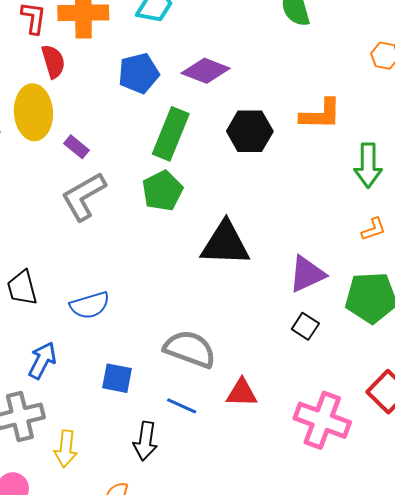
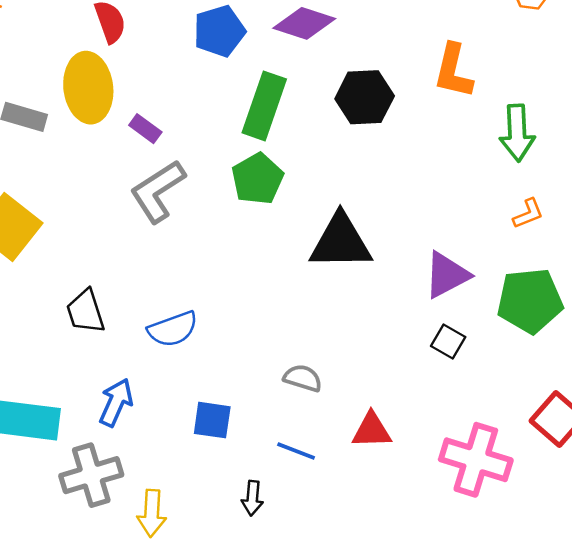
orange L-shape: (321, 114) -> (453, 71), turned 105
gray semicircle: (190, 349) -> (303, 378), size x0.6
black arrow: (145, 441) -> (252, 498), size x0.7

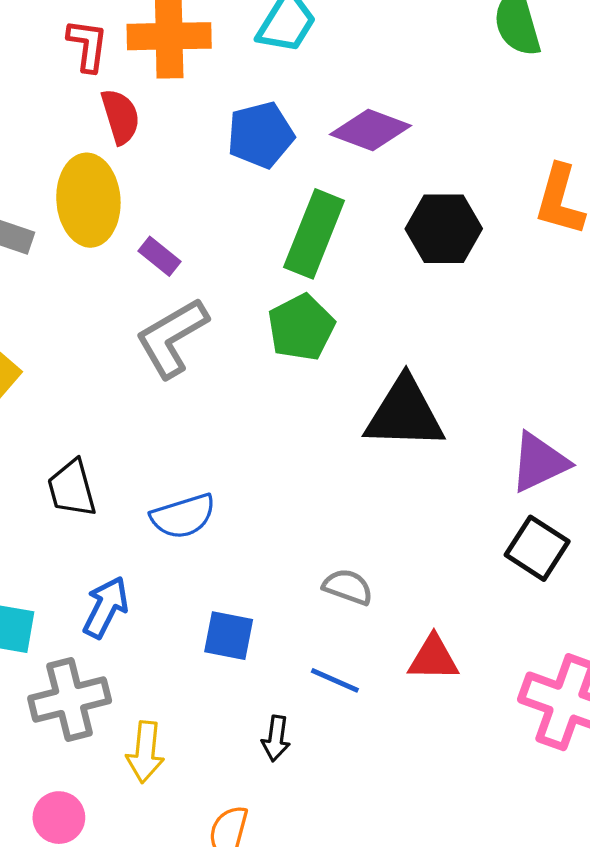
black square: (448, 342) -> (537, 548), size x1.4

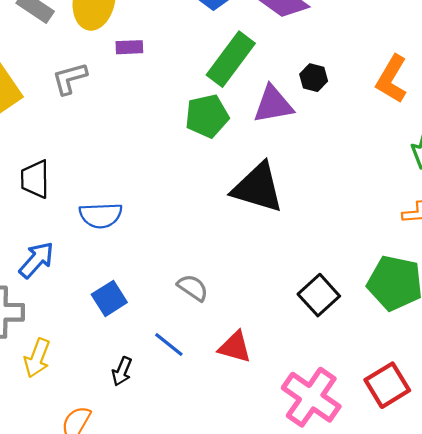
black hexagon: (444, 229) -> (314, 78), size x0.6
purple rectangle: (159, 256) -> (129, 47), turned -56
gray L-shape: (172, 338) -> (70, 78), moved, size x0.7
purple triangle: (539, 462) -> (273, 104), moved
blue square: (229, 636) -> (109, 298), turned 32

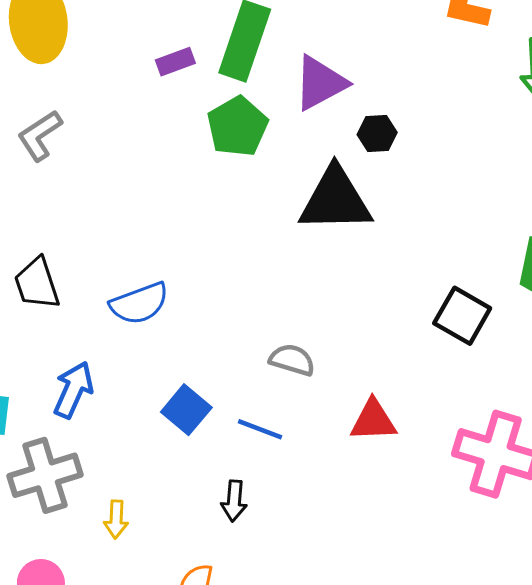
purple rectangle: (129, 47) -> (175, 62), moved
black hexagon: (314, 78) -> (377, 133), moved
blue line: (169, 345) -> (260, 429), moved
yellow arrow: (37, 358) -> (116, 519), size x0.7

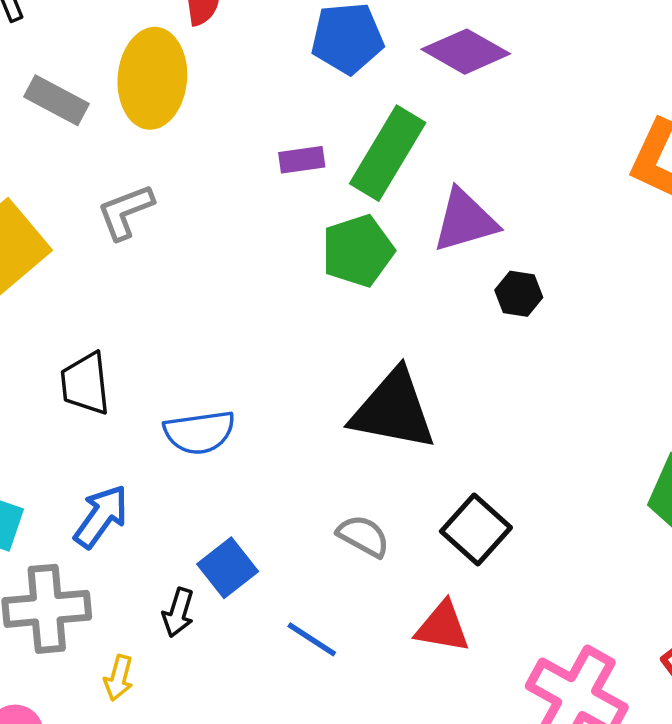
black triangle: (335, 200) -> (393, 410), moved
black square: (462, 316) -> (476, 529), moved
blue line: (260, 429) -> (312, 639), moved
black arrow: (234, 501) -> (178, 612), moved

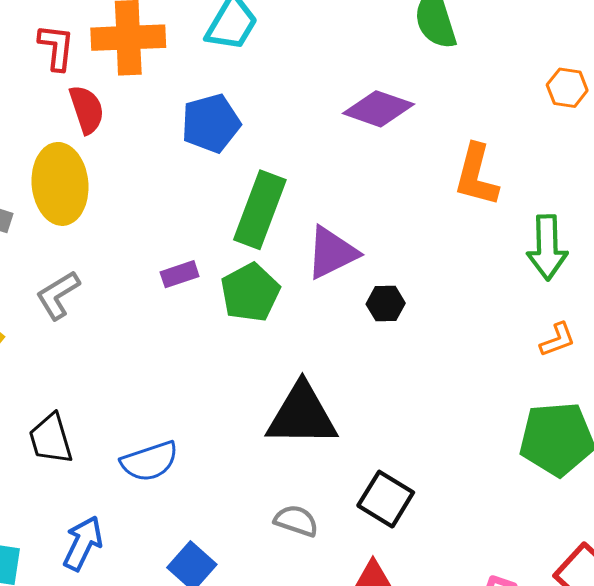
purple diamond: (466, 52) -> (378, 109), moved
purple rectangle: (302, 160) -> (180, 274), moved

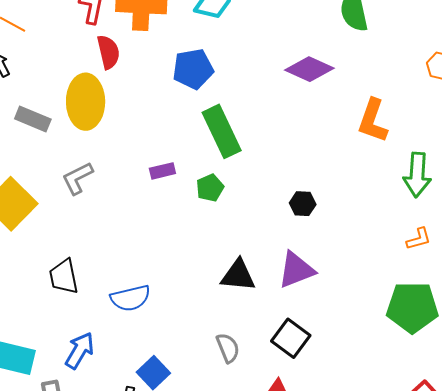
green rectangle: (260, 210) -> (222, 131), turned -51
purple triangle: (332, 253) -> (296, 270), moved
green pentagon: (250, 292) -> (210, 188), size x0.7
black triangle: (302, 415) -> (238, 275), size x0.7
gray semicircle: (296, 521) -> (228, 348), turned 44

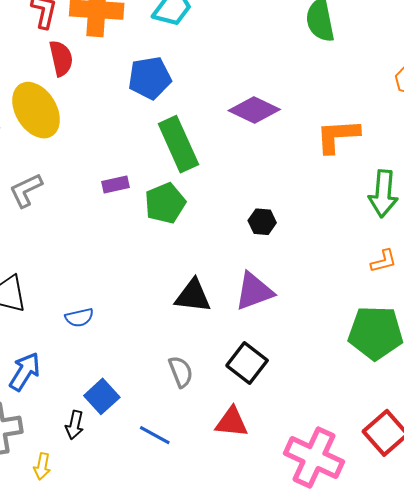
purple diamond: (309, 69) -> (254, 110), moved
yellow ellipse: (86, 102) -> (36, 110), turned -32
orange L-shape: (373, 121) -> (338, 136), turned 66
green pentagon: (210, 188) -> (165, 203), size x1.4
blue semicircle: (130, 298) -> (79, 318), size x0.7

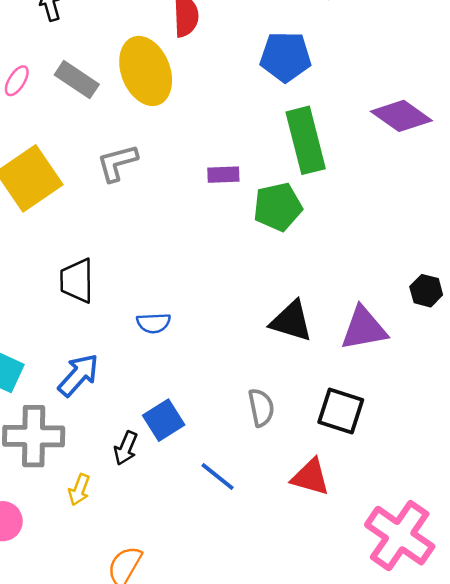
black hexagon: (262, 222) -> (426, 291), moved
black square: (247, 363) -> (341, 411), turned -30

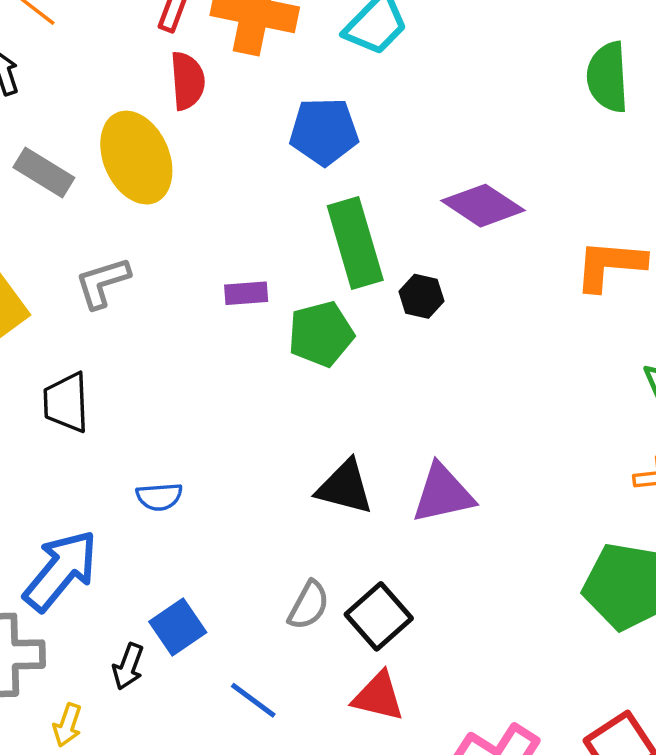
black trapezoid: (77, 281) -> (66, 402), moved
black hexagon: (426, 291) -> (421, 296), moved
blue arrow: (78, 375) -> (61, 571), size x1.4
gray semicircle: (261, 408) -> (309, 605), turned 42
black square: (341, 411) -> (379, 616), moved, turned 33

